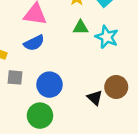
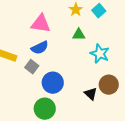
cyan star: (107, 37) -> (100, 54), moved
gray square: (15, 77) -> (32, 67), moved, turned 32

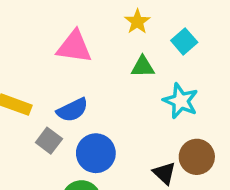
cyan square: (99, 11) -> (184, 41), moved
blue semicircle: (40, 48) -> (72, 110), moved
gray square: (32, 67) -> (49, 141), moved

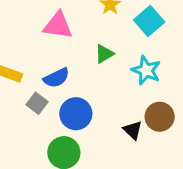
cyan square: (184, 41) -> (149, 21), size x1.4
green triangle: (143, 67) -> (104, 54), moved, turned -30

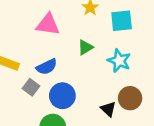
cyan square: (149, 21) -> (122, 21), turned 35

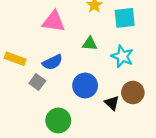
green triangle: (85, 47) -> (90, 44), turned 35
blue circle: (62, 96) -> (85, 86), moved

